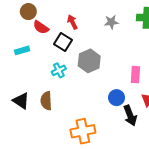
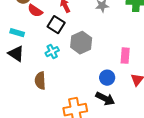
cyan rectangle: (22, 50) -> (17, 33), turned 32
black triangle: (21, 101) -> (16, 54), moved
black arrow: (130, 115) -> (105, 99), moved, turned -42

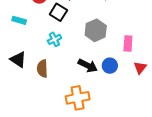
gray hexagon: (81, 43) -> (96, 30), moved
black triangle: (16, 54) -> (18, 60), moved
black arrow: (105, 99) -> (88, 66), moved

